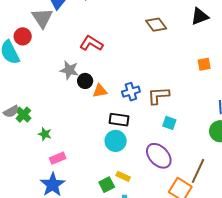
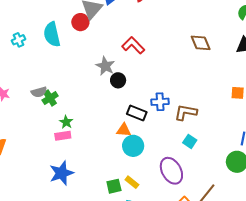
red circle: (23, 36) -> (80, 22), moved
orange triangle: (100, 91) -> (124, 130), moved
black rectangle: (119, 120) -> (137, 113), moved
pink rectangle: (58, 158) -> (63, 136), moved

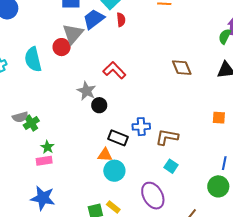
blue star: (61, 173) -> (43, 198), turned 30

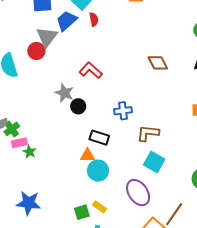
blue cross: (141, 127) -> (123, 111), moved
pink rectangle: (44, 161) -> (19, 143), moved
cyan square: (171, 166) -> (154, 162), size x1.5

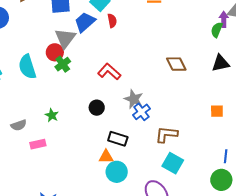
gray star: (64, 93) -> (134, 99), moved
blue cross: (123, 111) -> (141, 112), turned -30
green cross: (12, 129) -> (63, 64), moved
green star: (30, 152) -> (52, 115), moved

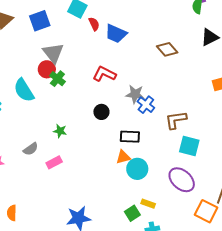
blue trapezoid: (85, 22) -> (116, 34), moved, turned -100

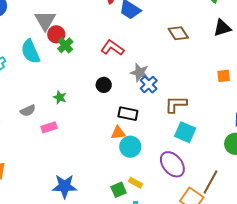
gray triangle: (53, 53) -> (45, 20), moved

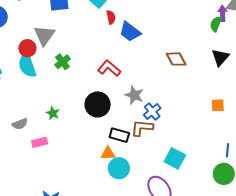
black triangle: (222, 28) -> (220, 57), turned -36
red circle: (56, 34) -> (27, 48), moved
black circle: (104, 85) -> (98, 104), size x1.6
blue cross: (149, 85) -> (152, 112), moved
brown L-shape: (176, 104) -> (142, 128), moved

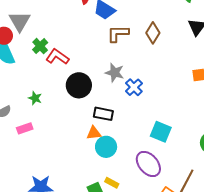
brown diamond: (176, 59) -> (153, 33), turned 65
red L-shape: (109, 68) -> (57, 57), moved
brown L-shape: (142, 128) -> (118, 34), moved

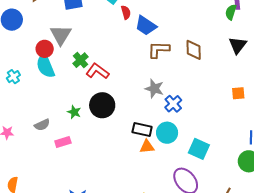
brown diamond: (153, 33) -> (194, 50), turned -35
black circle: (79, 85) -> (102, 105), moved
orange triangle: (94, 133) -> (147, 147), moved
cyan circle: (106, 147) -> (167, 133), moved

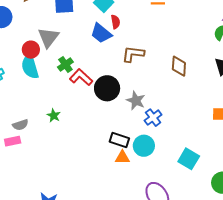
blue trapezoid: (146, 26) -> (101, 33), moved
brown L-shape: (159, 50) -> (133, 54), moved
black circle: (102, 105) -> (107, 88), moved
pink rectangle: (63, 142) -> (13, 141), moved
cyan square: (199, 149) -> (189, 159), moved

